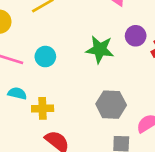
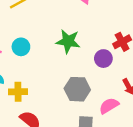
purple circle: (136, 36) -> (103, 59), moved

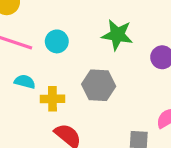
gray hexagon: (77, 89) -> (99, 85), moved

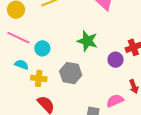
cyan circle: (57, 41) -> (42, 48), moved

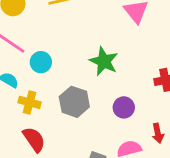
purple circle: (116, 60) -> (124, 107), moved

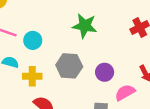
purple circle: (124, 107) -> (105, 72), moved

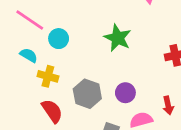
gray hexagon: (69, 66) -> (87, 94), moved

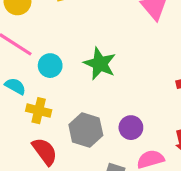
green star: (118, 38) -> (100, 64), moved

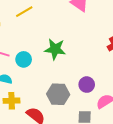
yellow cross: (39, 111) -> (12, 101), moved

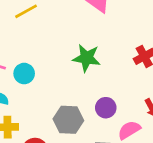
green star: (55, 49) -> (87, 58), moved

